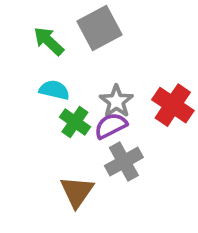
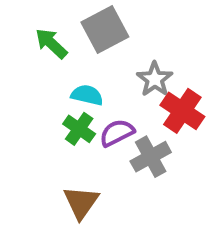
cyan semicircle: (54, 90) -> (87, 95), moved
gray star: (116, 101) -> (155, 79), moved
gray cross: (124, 162) -> (151, 157), moved

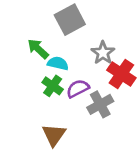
green arrow: (51, 43) -> (38, 49), moved

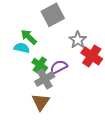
cyan semicircle: (58, 63) -> (22, 48), moved
gray cross: (100, 104) -> (45, 79), moved

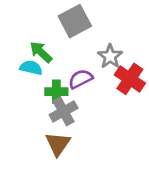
green cross: (40, 65) -> (56, 92), turned -35
purple semicircle: (59, 67) -> (80, 79), moved

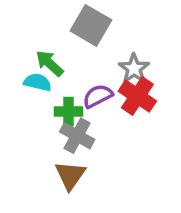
gray square: (75, 21) -> (91, 25), turned -32
red cross: (130, 79) -> (137, 96), moved
gray cross: (64, 111) -> (77, 136), turned -32

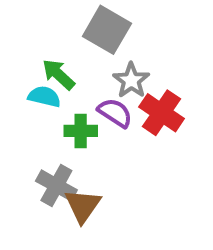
gray star: (134, 68) -> (131, 80), moved
purple semicircle: (98, 96) -> (115, 113), turned 60
gray cross: (77, 136) -> (56, 185), moved

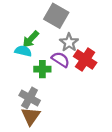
green arrow: (58, 74) -> (31, 39), turned -90
brown triangle: (83, 206) -> (31, 116), moved

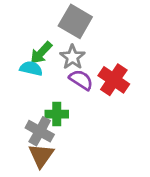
gray star: (69, 42) -> (72, 57), moved
green cross: (42, 69) -> (57, 114), moved

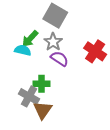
red cross: (114, 80) -> (95, 51), moved
brown triangle: (41, 155) -> (43, 110), moved

